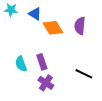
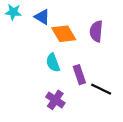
purple rectangle: (42, 62) -> (79, 75), moved
cyan semicircle: (21, 64) -> (53, 63), moved

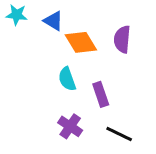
black line: (101, 89) -> (119, 134), moved

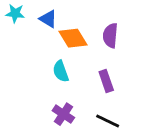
purple rectangle: (101, 94) -> (106, 81), moved

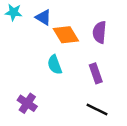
purple cross: (63, 114) -> (27, 103), moved

